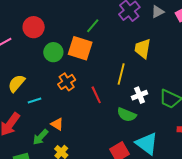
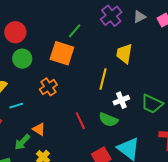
green circle: (53, 52) -> (22, 59), moved
red line: (96, 95) -> (80, 121), moved

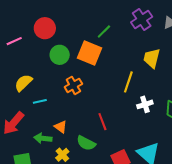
green circle: (22, 59) -> (60, 55), moved
green semicircle: (108, 120) -> (86, 143), moved
green arrow: (22, 142) -> (43, 138), turned 48

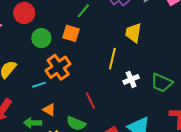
orange square: (90, 53) -> (71, 33), size x0.7
orange cross: (73, 85) -> (58, 67), size x1.4
cyan line: (40, 101) -> (39, 85), moved

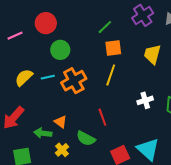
orange square: (71, 33) -> (113, 48), moved, turned -30
yellow line: (112, 59) -> (111, 75), moved
cyan line: (39, 85) -> (48, 77), moved

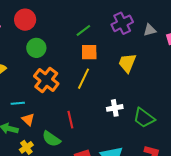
cyan line: (48, 77) -> (18, 103), moved
orange cross: (74, 81) -> (46, 80), turned -30

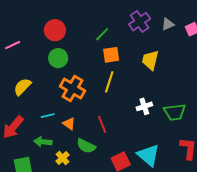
red circle: (25, 20) -> (55, 30), moved
green trapezoid: (144, 118) -> (175, 112), turned -35
orange triangle: (28, 119) -> (69, 124), moved

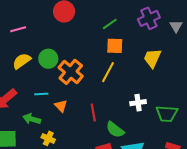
gray triangle: (168, 24) -> (176, 26), turned -48
pink line: (13, 45) -> (18, 29), moved
green circle: (58, 58) -> (48, 59), moved
green semicircle: (86, 146) -> (115, 130), moved
yellow cross: (63, 158) -> (48, 138), turned -32

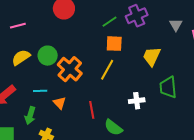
purple cross: (149, 18) -> (137, 16), moved
green trapezoid: (167, 114) -> (168, 87), moved, turned 80
green arrow: (32, 119) -> (30, 116), turned -90

